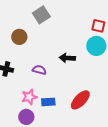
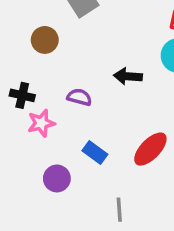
pink star: (29, 97) -> (41, 123), moved
blue rectangle: (48, 102) -> (95, 153), turned 40

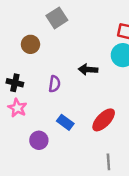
purple semicircle: (79, 97) -> (54, 84), turned 84
pink star: (41, 123) -> (17, 108), moved, turned -30
gray line: (119, 210) -> (108, 162), moved

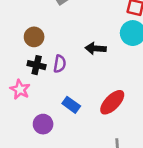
brown circle: (30, 44) -> (34, 37), moved
black cross: (15, 83) -> (37, 65), moved

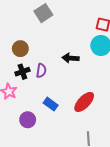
black cross: (37, 65) -> (22, 72), turned -32

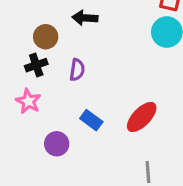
black arrow: (71, 58) -> (85, 18), moved
black cross: (22, 72) -> (36, 65), moved

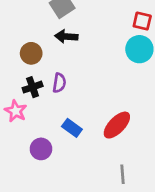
black cross: (36, 65) -> (33, 87), moved

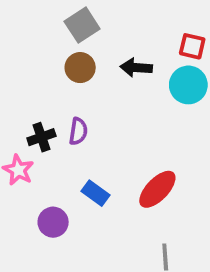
black arrow: (66, 36) -> (136, 68), moved
brown circle: (31, 53) -> (80, 68), moved

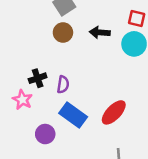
purple semicircle: (78, 131) -> (63, 85), moved
blue rectangle: (96, 193) -> (73, 115), size x1.5

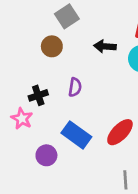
brown circle: (63, 32) -> (52, 46), moved
purple semicircle: (63, 85) -> (75, 87), moved

